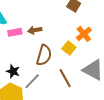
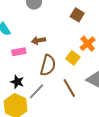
pink rectangle: (15, 32) -> (19, 52), moved

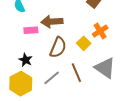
brown arrow: (39, 40) -> (52, 22), size x1.5
gray line: (36, 91) -> (52, 78), moved

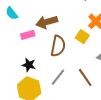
brown line: (76, 73) -> (85, 78), moved

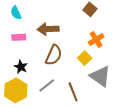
pink rectangle: (28, 35) -> (19, 37), moved
yellow square: (82, 37) -> (85, 58), moved

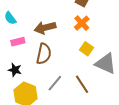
orange cross: (96, 39) -> (82, 23), moved
brown semicircle: (54, 55) -> (44, 54), moved
black star: (21, 67) -> (15, 70), moved

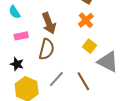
brown arrow: (45, 28) -> (49, 23), turned -100

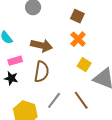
brown arrow: (49, 23) -> (42, 45), turned -50
black star: (17, 64) -> (11, 78), moved

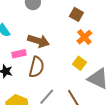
orange cross: (78, 39) -> (84, 37), moved
pink rectangle: (15, 61) -> (19, 54), moved

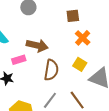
brown square: (76, 14) -> (73, 16), turned -32
brown semicircle: (37, 67) -> (51, 70), moved

